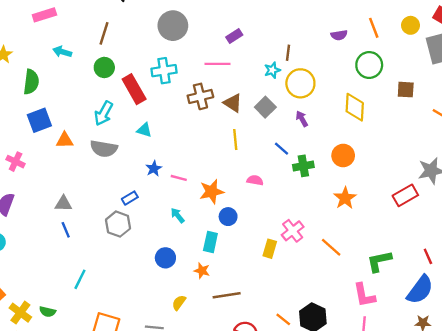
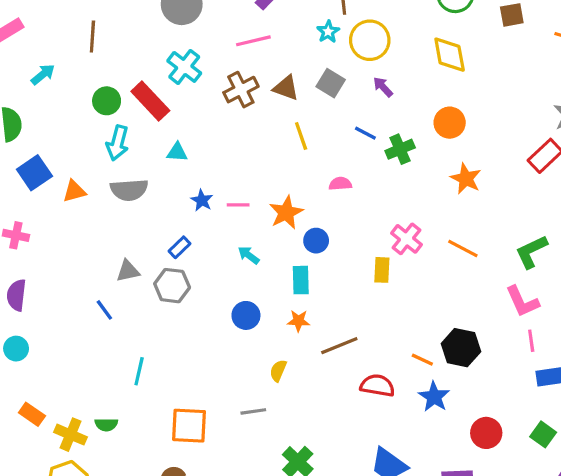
cyan arrow: (62, 52) -> (43, 74), turned 138
green circle: (104, 67) -> (107, 101), moved
cyan cross: (164, 71) -> (184, 67), turned -30
gray triangle: (63, 204) -> (128, 271), moved

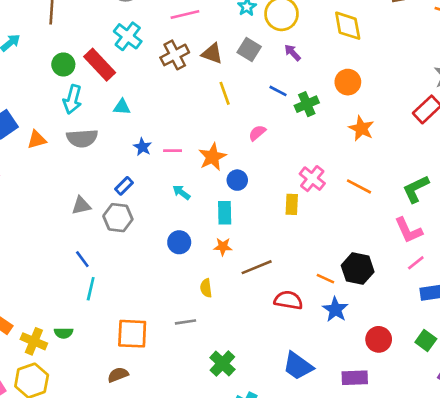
pink semicircle: (340, 184) -> (257, 133), turned -36
blue line: (104, 310) -> (82, 259), moved
pink line: (531, 341) -> (416, 263), turned 60
yellow semicircle: (278, 371) -> (206, 288), turned -30

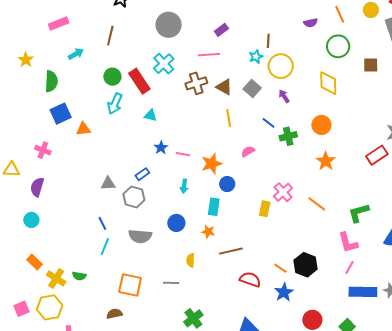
gray semicircle: (82, 138) -> (140, 236), moved
cyan arrow: (181, 192) -> (184, 186), turned -128
pink line: (416, 263) -> (349, 268), turned -32

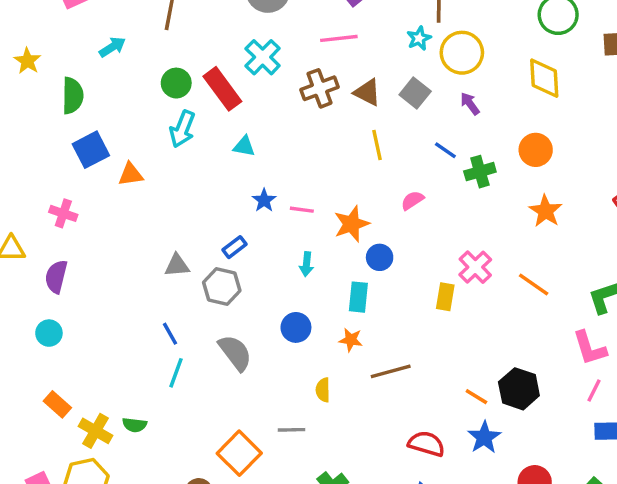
gray semicircle: (140, 236) -> (235, 353), turned -130
red semicircle: (250, 280) -> (426, 444), moved
orange square: (130, 285) -> (239, 453), moved, turned 35

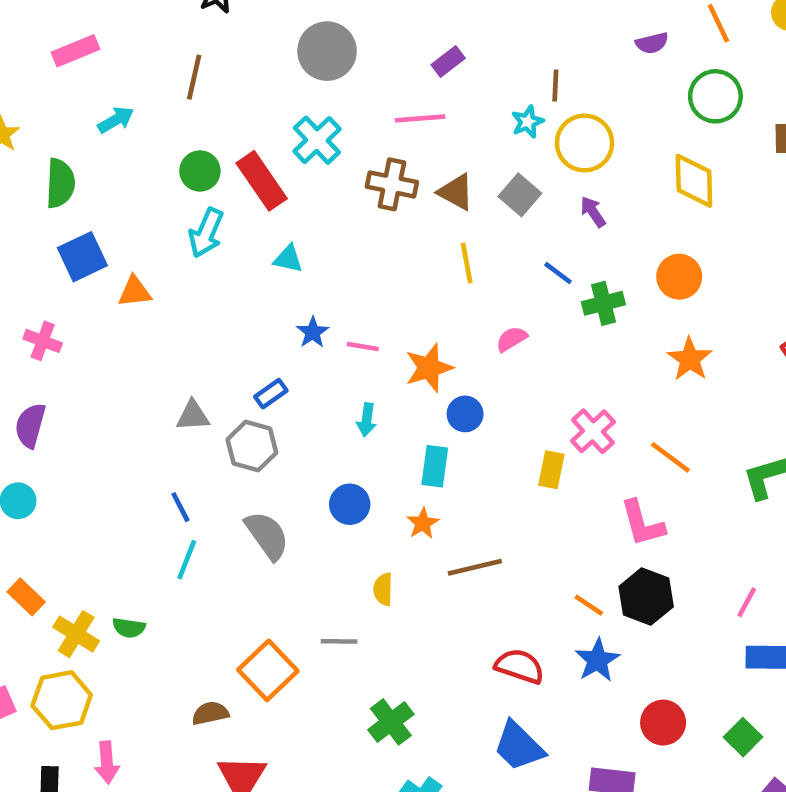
brown cross: (320, 88) -> (392, 184), turned 30
orange star: (351, 340) -> (423, 523), turned 30
pink L-shape: (590, 348) -> (642, 523), moved

